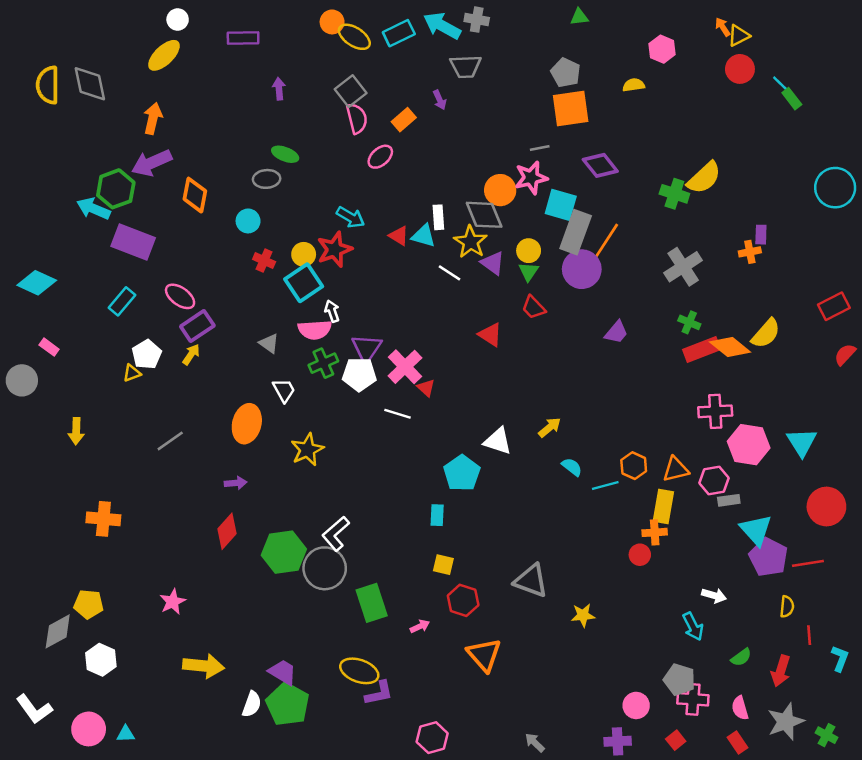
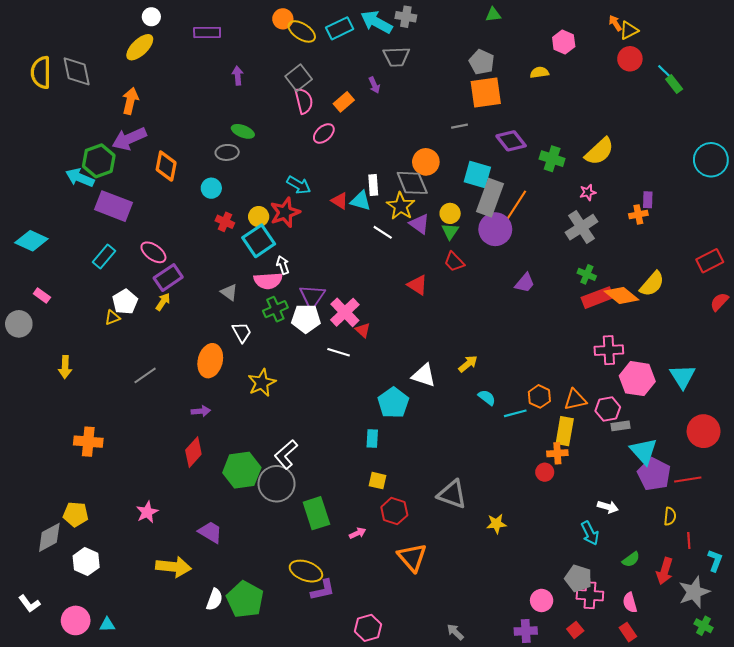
pink star: (531, 178) -> (588, 192), moved, size x0.6
green cross: (674, 194) -> (552, 159), moved
purple trapezoid: (283, 672) -> (210, 532), moved
white L-shape: (34, 709) -> (29, 604), size x0.7
gray star: (786, 722) -> (694, 592), moved

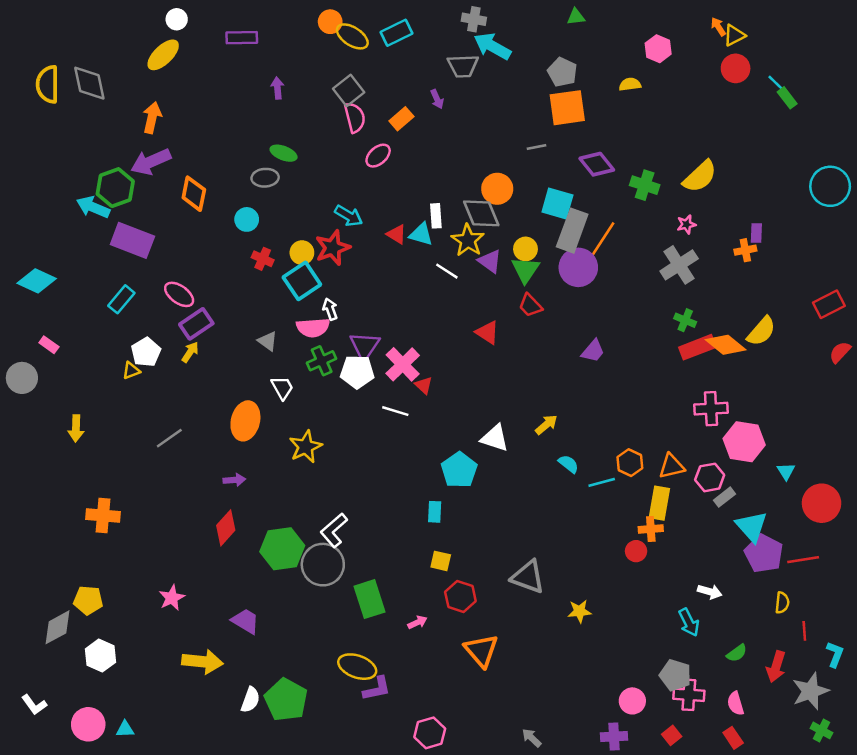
cyan arrow: (376, 22) -> (492, 46), moved
green triangle: (450, 231) -> (525, 270), size x1.4
purple trapezoid: (525, 283) -> (593, 351), moved
cyan triangle: (682, 376) -> (786, 471), moved, size x0.6
gray rectangle: (620, 426) -> (724, 497), turned -30

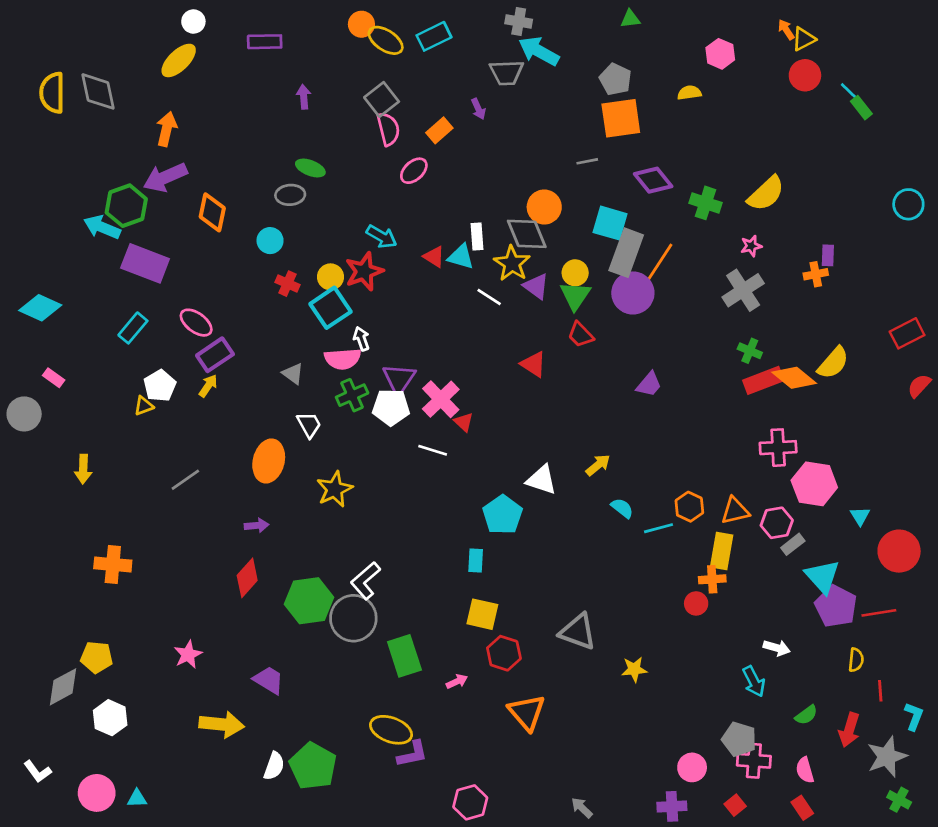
cyan circle: (830, 186) -> (908, 204), size x0.7
yellow square: (441, 561) -> (482, 614), size x1.4

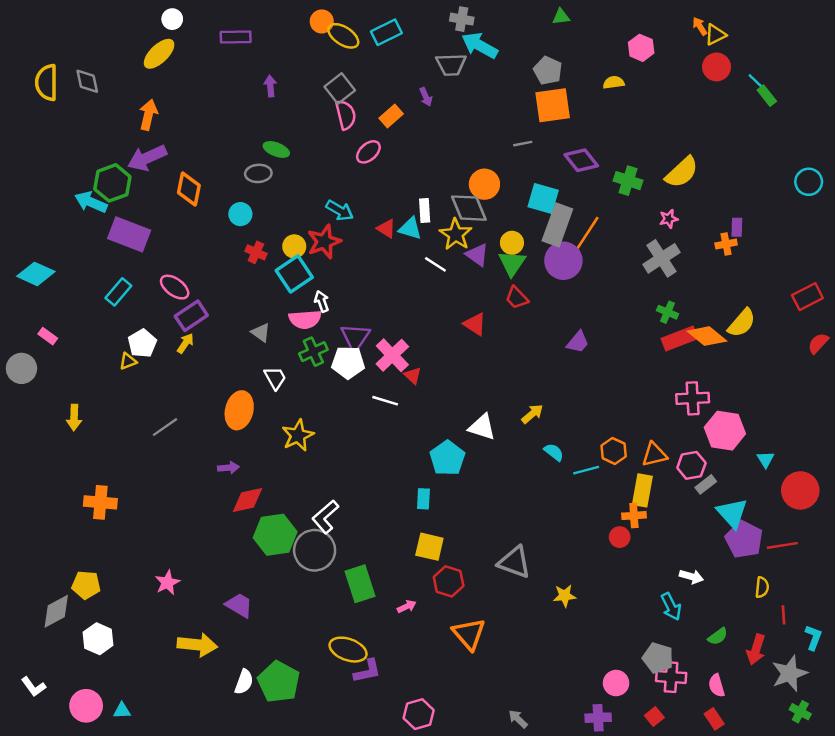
gray diamond: (98, 91) -> (87, 81), size x0.7
red diamond: (247, 578) -> (248, 500), moved, turned 36

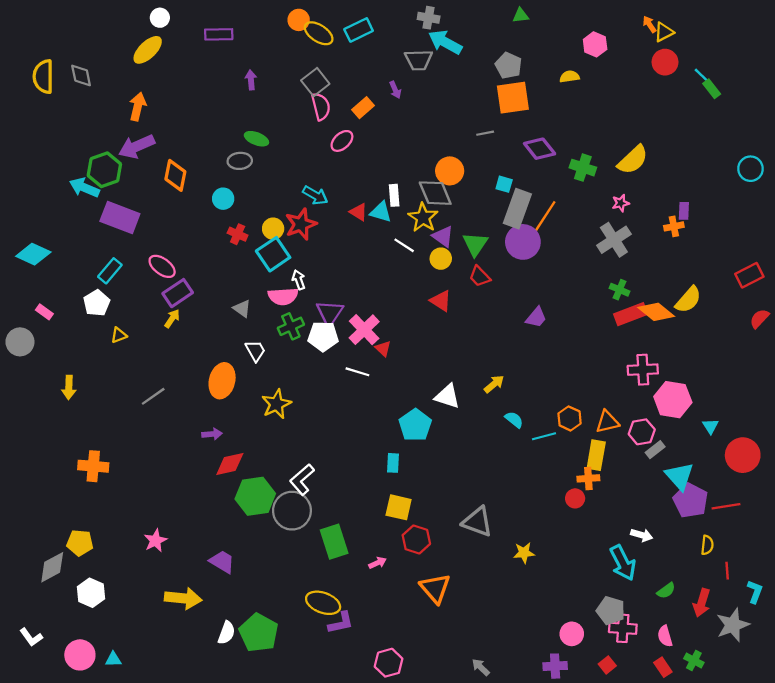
cyan square: (543, 199) -> (504, 184), size x0.6
yellow circle: (512, 243) -> (441, 259), moved
white pentagon: (142, 343) -> (97, 303), moved
cyan arrow: (671, 606) -> (623, 563), size x1.4
green cross: (800, 712) -> (694, 661), moved

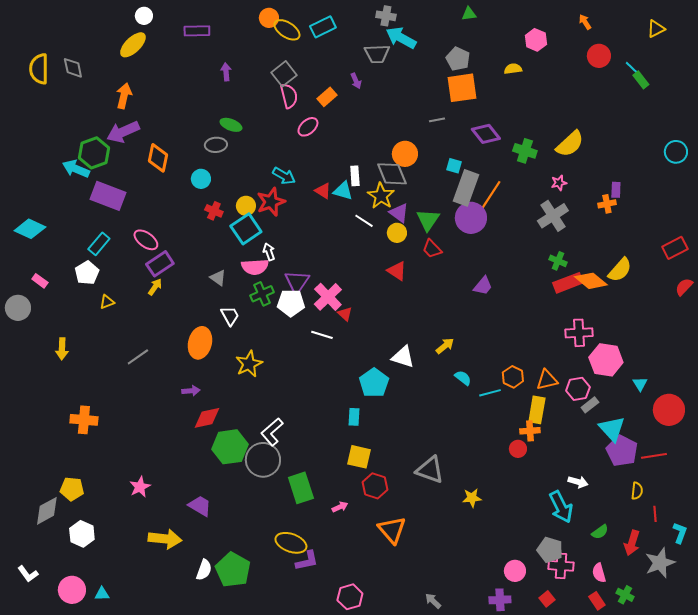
yellow triangle: (664, 32) -> (656, 29), moved

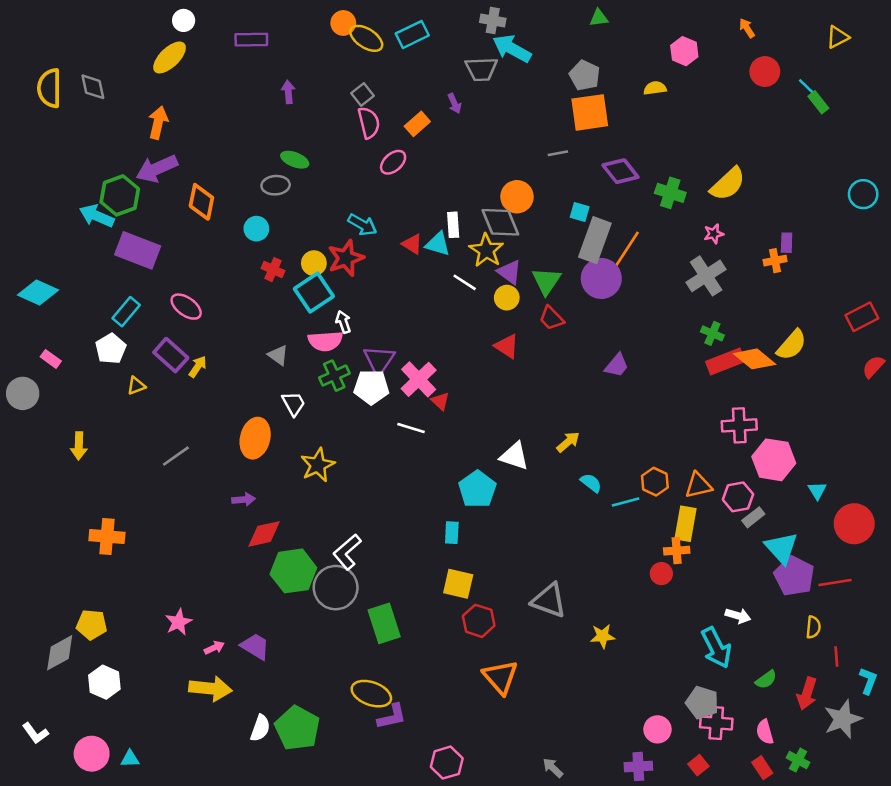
gray square: (284, 74) -> (362, 95), size x0.7
purple rectangle: (160, 264) -> (171, 355), moved, turned 76
pink arrow: (340, 507) -> (214, 648), moved

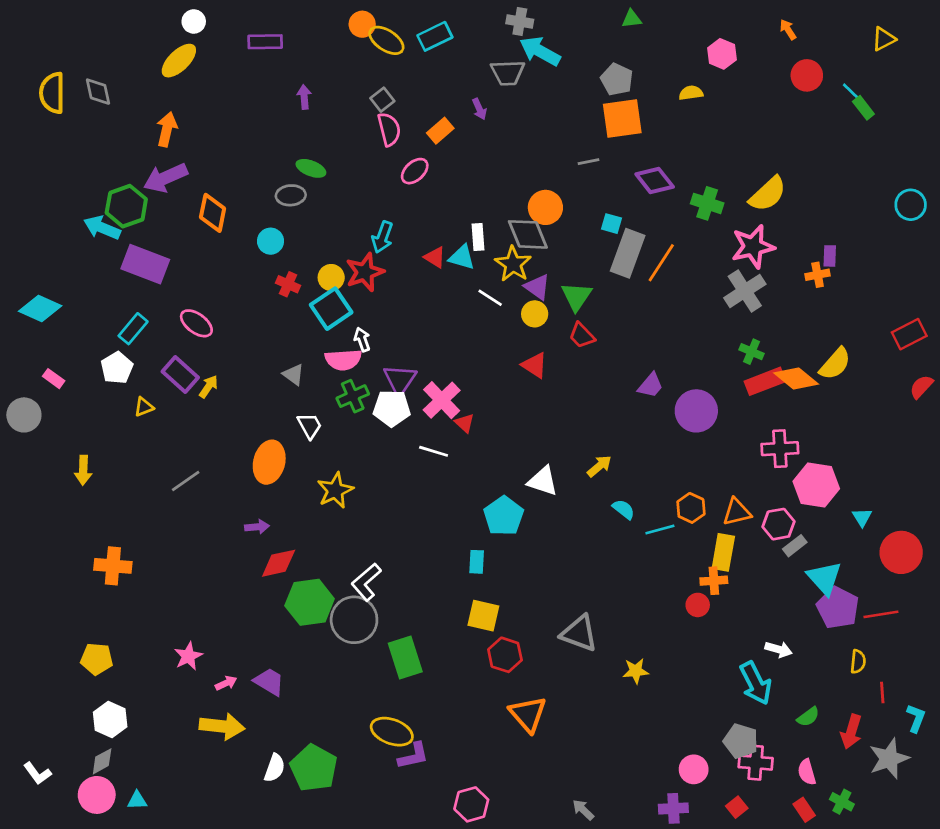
cyan arrow: (362, 225) -> (382, 237), turned 80
pink star: (714, 234) -> (753, 247), size x2.0
purple circle: (601, 278) -> (696, 411), moved
gray diamond: (60, 653) -> (102, 761), moved, size x0.7

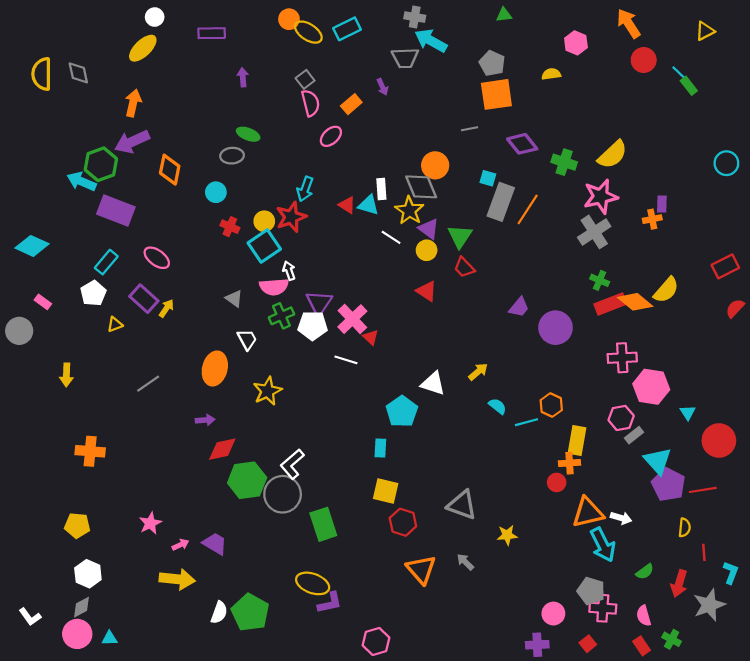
orange arrow: (788, 30) -> (629, 23), size x1.8
orange triangle: (737, 512) -> (588, 513), moved, size x1.4
gray arrow: (583, 810) -> (465, 562), moved

